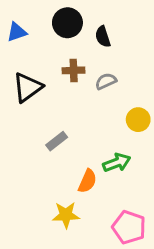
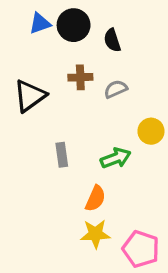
blue triangle: (17, 32) -> (40, 23), moved
gray rectangle: (57, 141) -> (62, 155), turned -60
green arrow: (117, 163) -> (116, 158), moved
yellow star: (66, 215) -> (95, 234), moved

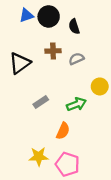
gray rectangle: (62, 155) -> (41, 102), turned 64
yellow star: (95, 234) -> (39, 156), moved
pink pentagon: (141, 249) -> (67, 164), moved

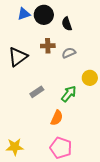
green arrow: (76, 104) -> (69, 94), turned -30
yellow star: (39, 156) -> (15, 147), moved

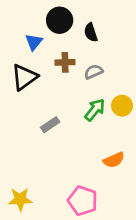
blue triangle: (24, 14) -> (34, 42), moved, turned -32
green arrow: (69, 94) -> (95, 110), moved
orange semicircle: (57, 118) -> (114, 160), moved, turned 42

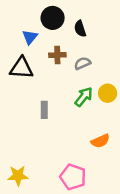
black triangle: (24, 77) -> (22, 68), turned 40
gray rectangle: (50, 125) -> (44, 110), turned -56

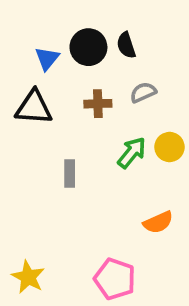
black circle: (53, 18) -> (88, 47), moved
brown cross: (57, 55) -> (98, 104), moved
gray semicircle: (82, 63) -> (143, 92), moved
yellow star: (18, 176) -> (28, 277), turned 30

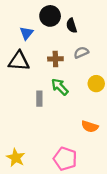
black circle: (88, 47) -> (50, 16), moved
green arrow: (132, 153) -> (60, 87), moved, turned -84
orange semicircle: (158, 222) -> (90, 127), turned 42

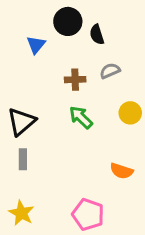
black triangle: (19, 61) -> (21, 122), moved, turned -45
gray rectangle: (39, 99) -> (23, 159), moved

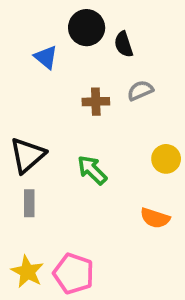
blue triangle: (36, 45) -> (46, 57), turned -30
yellow circle: (130, 113) -> (166, 159), moved
green arrow: (81, 117) -> (92, 170), moved
pink pentagon: (88, 214) -> (74, 274), moved

